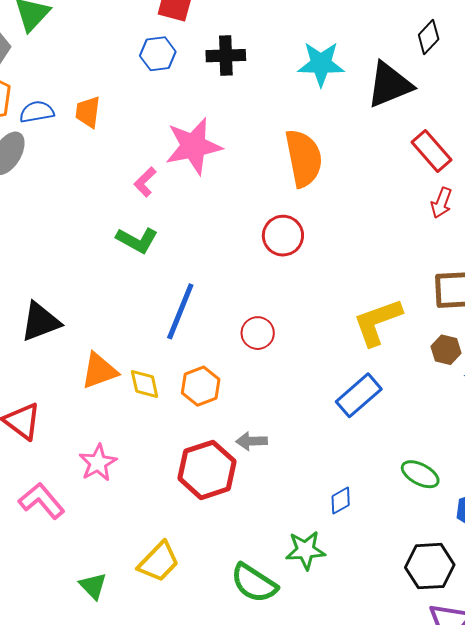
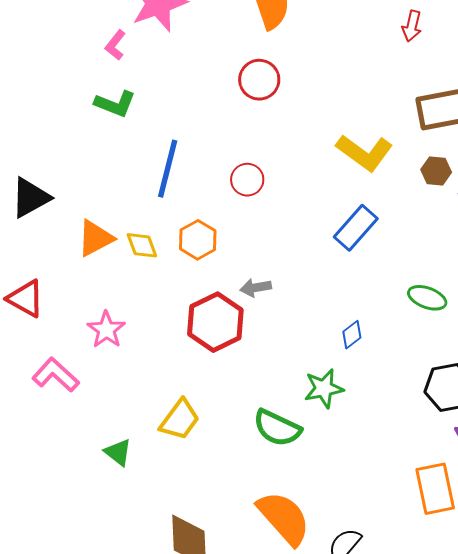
yellow L-shape: (378, 322) -> (364, 153), turned -116

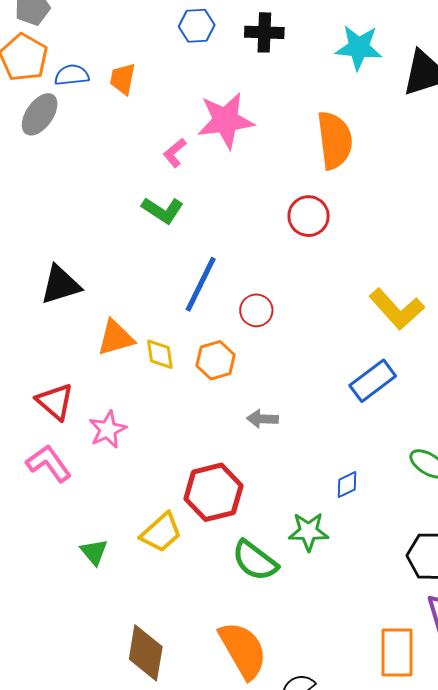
red circle: (247, 180) -> (256, 310), moved
red triangle: (26, 299) -> (55, 402), moved
red hexagon: (215, 322) -> (213, 492), moved

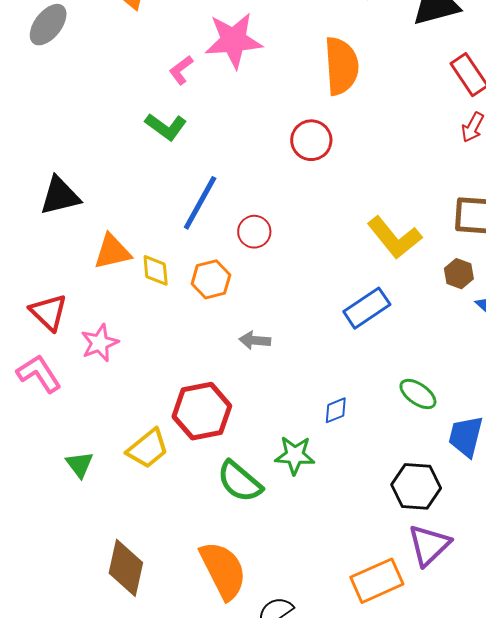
orange rectangle: (397, 652) -> (377, 581), turned 63

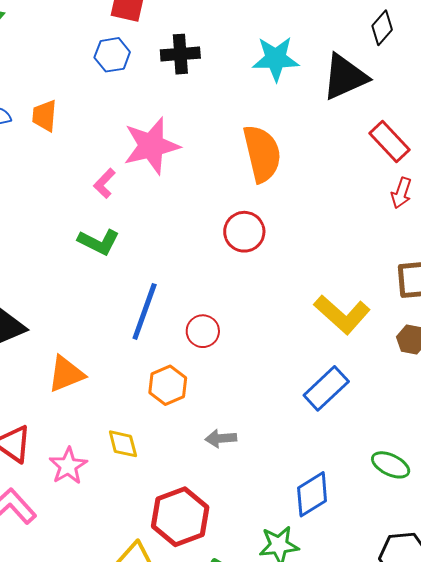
yellow diamond: (156, 270) -> (123, 444), moved
blue diamond: (336, 410) -> (312, 494), size x1.6

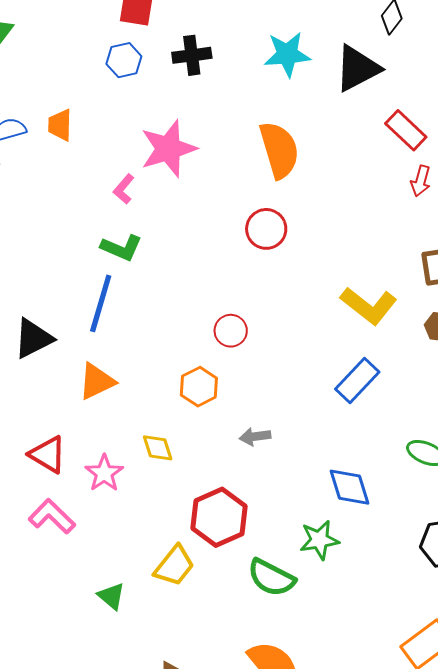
blue line: (145, 311) -> (101, 303), moved
blue diamond: (312, 494) -> (349, 487), turned -72

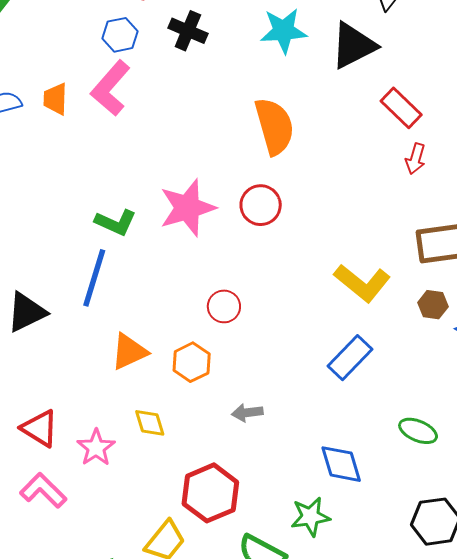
black cross: (192, 55) -> (188, 31), turned 30
pink star: (168, 149) -> (187, 208), moved
pink L-shape: (124, 189) -> (111, 88), moved, size x1.8
orange triangle: (97, 381) -> (129, 352), moved

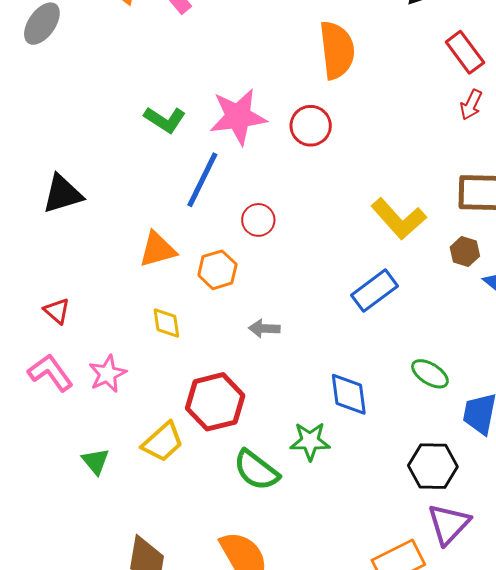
blue line: (94, 278) -> (202, 180), moved
red triangle: (40, 428) -> (57, 311), size x0.7
pink star: (96, 448) -> (107, 374), moved

